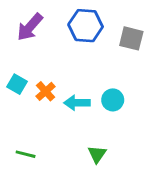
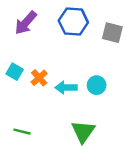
green triangle: (97, 154) -> (83, 132), size x1.5

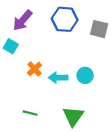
cyan square: (15, 72) -> (11, 46), moved
green line: (22, 132) -> (30, 113), moved

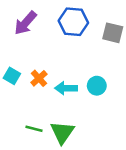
cyan square: (11, 46) -> (12, 76), moved
green triangle: (73, 116) -> (62, 132), moved

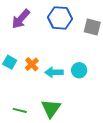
green line: (34, 129) -> (20, 110), moved

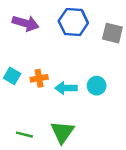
purple arrow: (21, 19) -> (26, 23), turned -115
orange cross: (32, 64) -> (39, 78), turned 32

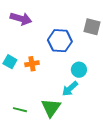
blue hexagon: (73, 22) -> (60, 41), moved
cyan arrow: (66, 88) -> (70, 89), moved, turned -42

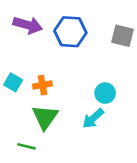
blue hexagon: (60, 41) -> (70, 32), moved
green triangle: (51, 108) -> (45, 117), moved

